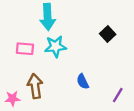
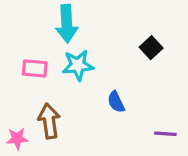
blue semicircle: (83, 82) -> (116, 102), moved
purple line: (118, 95) -> (165, 134), turned 63

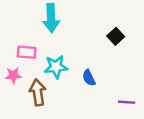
cyan star: (78, 65) -> (56, 67), moved
pink star: (17, 139) -> (13, 75), moved

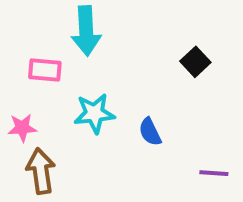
pink rectangle: (27, 52) -> (45, 70), moved
brown arrow: (38, 92) -> (41, 171), moved

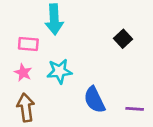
pink star: (22, 128) -> (23, 73), moved, turned 30
blue semicircle: (150, 132) -> (94, 100), moved, size x1.5

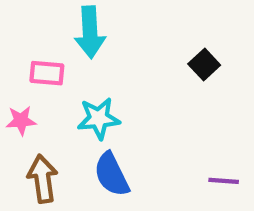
pink star: (23, 73) -> (21, 121), moved, turned -30
blue semicircle: (94, 100) -> (112, 174), moved

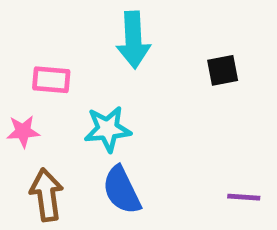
cyan arrow: (90, 32) -> (133, 40), moved
black square: (204, 65) -> (223, 70), turned 32

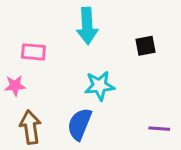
cyan star: (108, 129) -> (99, 86), moved
blue semicircle: (122, 190) -> (79, 124), turned 48

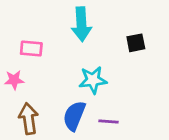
purple line: (159, 129) -> (109, 121), moved

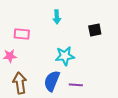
cyan arrow: (81, 24) -> (57, 17), size x0.6

